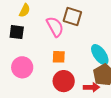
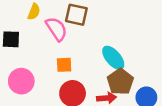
yellow semicircle: (25, 10) -> (34, 12), moved

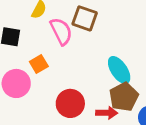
orange square: (64, 65) -> (39, 64), moved, turned -35

